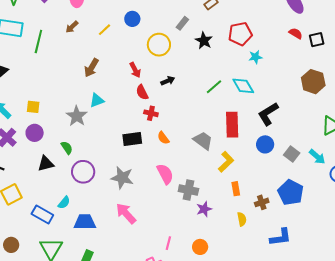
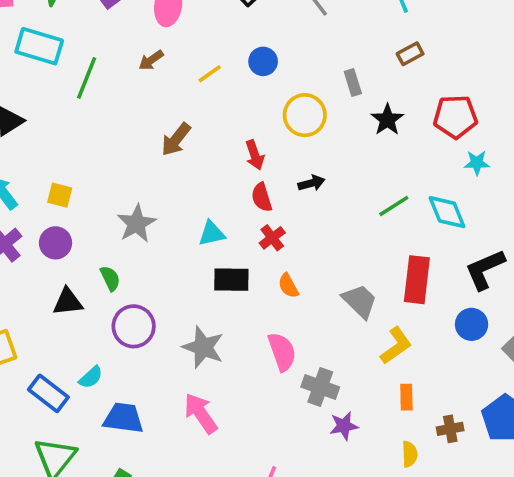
gray rectangle: (182, 23) -> (353, 83), turned -64
cyan triangle: (97, 100) -> (212, 233), moved
red cross: (151, 113) -> (272, 238), turned 32

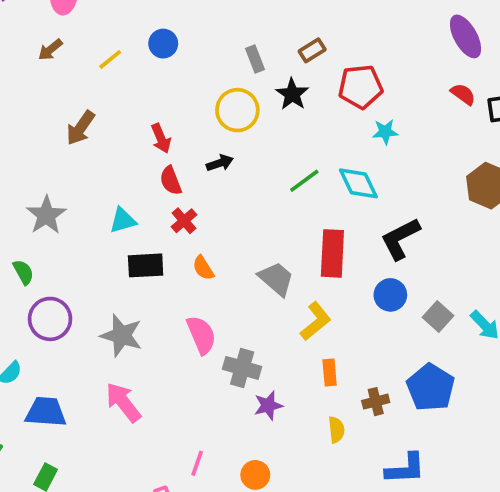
brown rectangle: (410, 54) -> (312, 50), moved
yellow circle: (305, 115) -> (237, 110), moved

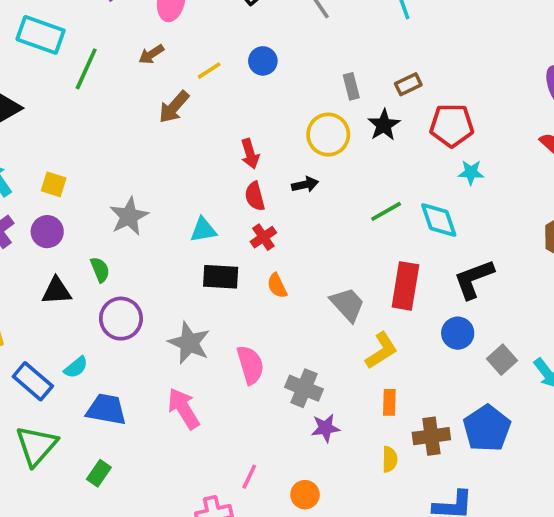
brown arrow: (81, 128) -> (174, 107), moved
pink semicircle: (201, 335) -> (250, 365), moved
brown cross: (376, 402) -> (431, 436), size x1.4

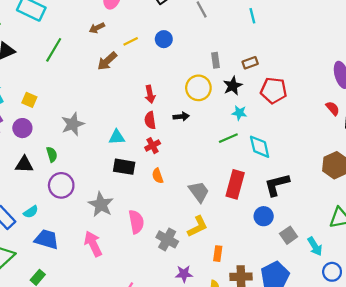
green line: (86, 69) -> (54, 50), moved
cyan star: (471, 172) -> (239, 113), moved
yellow L-shape: (381, 351) -> (198, 226), moved
purple star: (325, 428) -> (184, 274), moved

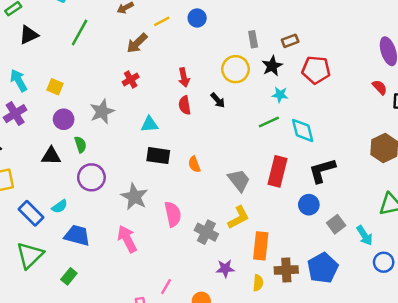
black arrow: (181, 117) -> (218, 100), turned 56
purple circle: (22, 128) -> (64, 119), moved
red cross: (153, 146) -> (131, 79), moved
orange rectangle: (218, 254) -> (261, 246), size x1.6

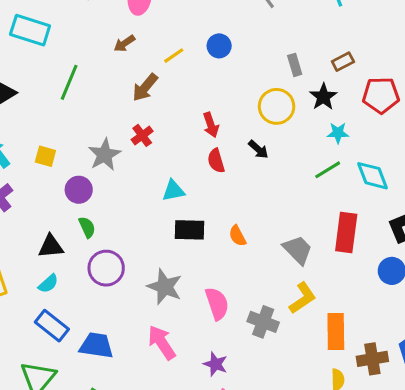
gray star: (102, 111) -> (104, 155), moved
purple circle: (64, 119) -> (79, 190), moved
cyan semicircle: (60, 206) -> (48, 284), moved
blue rectangle: (31, 213) -> (52, 326), moved
purple star: (225, 269) -> (215, 364), moved, turned 30

